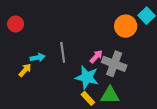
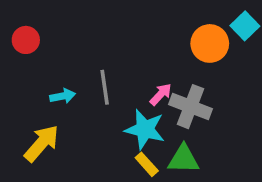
yellow arrow: (25, 70) -> (42, 143), moved, size x1.6

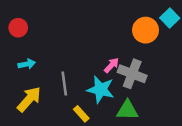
gray line: (105, 87) -> (64, 83), moved
cyan arrow: (63, 96) -> (27, 64), moved
yellow rectangle: (147, 164) -> (81, 114), moved

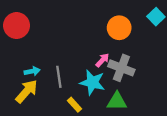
red circle: (18, 28) -> (17, 26), size x1.5
orange circle: (146, 30) -> (119, 28), moved
cyan arrow: (27, 64) -> (32, 71), moved

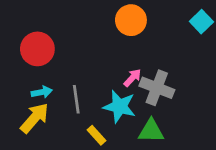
red circle: (17, 26) -> (37, 49), moved
orange circle: (119, 28) -> (131, 20), moved

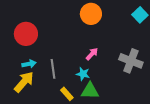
gray cross: (157, 88) -> (131, 61), moved
cyan star: (119, 106) -> (83, 74), size x0.6
green triangle: (151, 131) -> (90, 91), moved

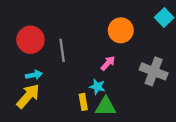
orange circle: (91, 14) -> (121, 30), moved
gray line: (53, 69) -> (62, 50), moved
yellow rectangle: (67, 94) -> (83, 102), moved, turned 32

